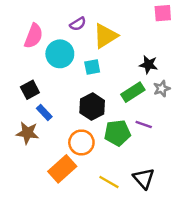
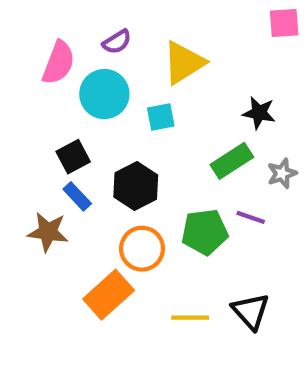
purple semicircle: (78, 24) -> (117, 42), moved
gray star: (162, 89) -> (282, 173), moved
black square: (30, 90) -> (73, 157), moved
black hexagon: (92, 107) -> (136, 186), moved
yellow line: (109, 182) -> (190, 318), turned -30

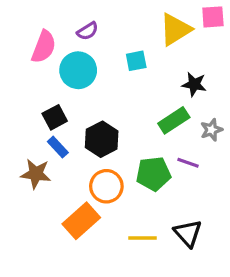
yellow triangle: (184, 63) -> (175, 29), moved
cyan square: (161, 117) -> (136, 61), moved

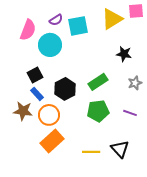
cyan square: (136, 61) -> (78, 26), moved, size x1.5
green rectangle: (174, 120) -> (98, 82), moved
purple line: (188, 163) -> (130, 113), moved
orange circle: (106, 186) -> (49, 115), moved

